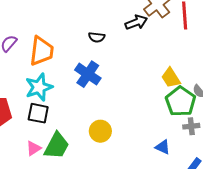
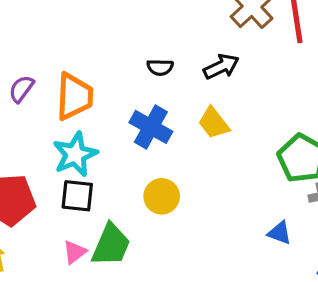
black arrow: (136, 22) -> (221, 67), moved
yellow trapezoid: (171, 78) -> (214, 123), moved
yellow circle: (100, 131) -> (162, 196), moved

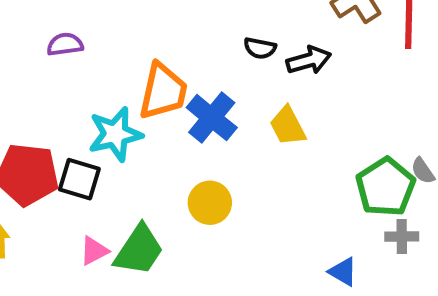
black semicircle: (160, 67) -> (260, 48), moved
purple semicircle: (21, 89) -> (65, 44), turned 36
orange trapezoid: (74, 96) -> (163, 91), moved
black square: (77, 196) -> (79, 179), moved

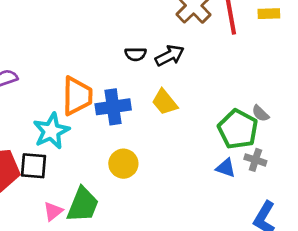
blue cross: (212, 118) -> (113, 107), turned -36
gray cross: (402, 237) -> (255, 160), turned 30
blue triangle: (343, 272) -> (226, 168), moved

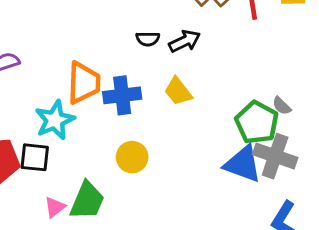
gray cross: (255, 160) -> (275, 156), size x1.8
blue triangle: (226, 168) -> (243, 164), size x1.8

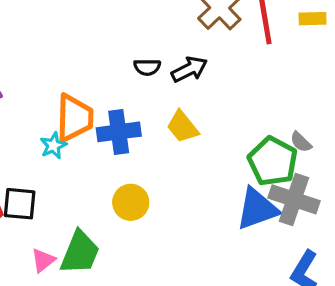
cyan star: (55, 120) -> (53, 146), moved, size x0.6
blue triangle: (243, 164) -> (257, 209), turned -39

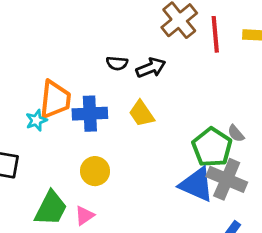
blue triangle: (257, 209) -> (196, 185), turned 39
pink triangle: (43, 260) -> (84, 215), moved

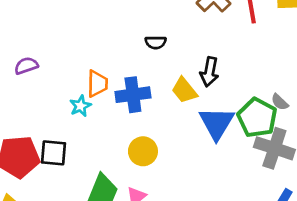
black arrow: (151, 68) -> (209, 72), moved, turned 128
orange trapezoid: (55, 100) -> (97, 84), size x0.7
blue triangle: (196, 185) -> (217, 123), moved, turned 42

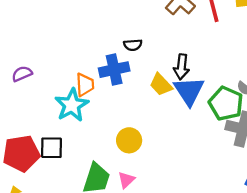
blue cross: (133, 95) -> (114, 70), moved
cyan star: (80, 106) -> (72, 105), size x1.8
blue triangle: (217, 123) -> (189, 91), moved

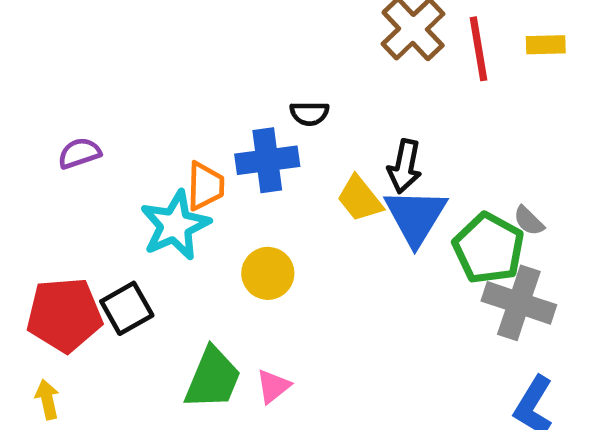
yellow circle: (129, 140) -> (268, 273), moved
black square: (51, 148) -> (127, 308), turned -35

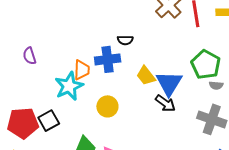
purple semicircle: (79, 153) -> (29, 56), turned -90
black arrow: (405, 166) -> (165, 103), moved, turned -65
gray semicircle: (529, 221) -> (216, 85), turned -40
green pentagon: (489, 248) -> (206, 65), moved

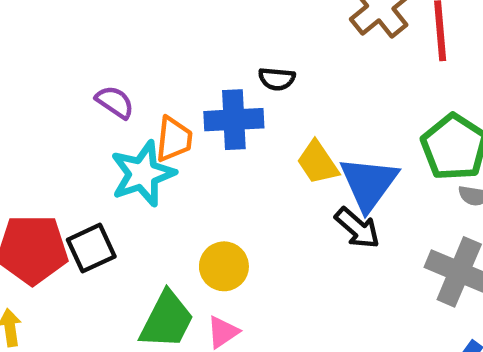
purple semicircle: (29, 56) -> (115, 102), moved, turned 138
yellow circle: (107, 106) -> (224, 266), moved

